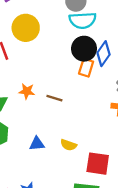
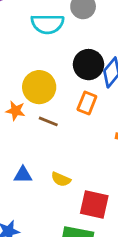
cyan semicircle: (83, 20) -> (47, 24), moved
yellow circle: (26, 28) -> (39, 87), moved
orange rectangle: (86, 68) -> (87, 103), moved

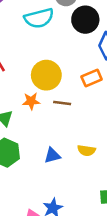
black circle: (88, 65) -> (85, 20), moved
orange rectangle: (87, 103) -> (92, 78), turned 60

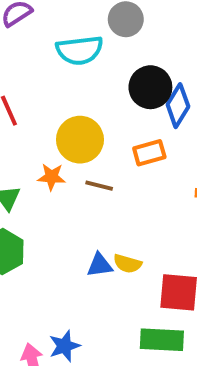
black circle: (85, 20) -> (150, 87), moved
blue triangle: (52, 155) -> (100, 265), moved

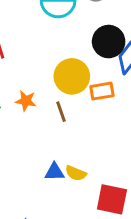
yellow circle: (80, 140) -> (72, 76), moved
brown line: (99, 186) -> (61, 112), turned 50

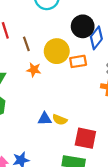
orange star: (26, 101) -> (34, 70), moved
brown line: (61, 112) -> (26, 44), moved

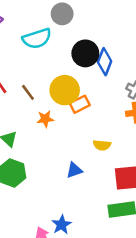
orange rectangle: (78, 61) -> (80, 104), moved
yellow semicircle: (60, 120) -> (102, 145), moved

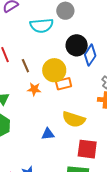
yellow semicircle: (102, 145) -> (74, 119), size x1.6

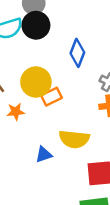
black circle: (77, 45) -> (36, 25), moved
blue triangle: (48, 134) -> (44, 155), moved

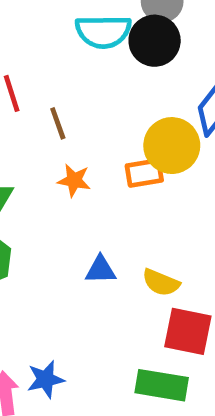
yellow circle: (36, 82) -> (172, 146), moved
yellow semicircle: (74, 139) -> (161, 282), moved, size x0.7

